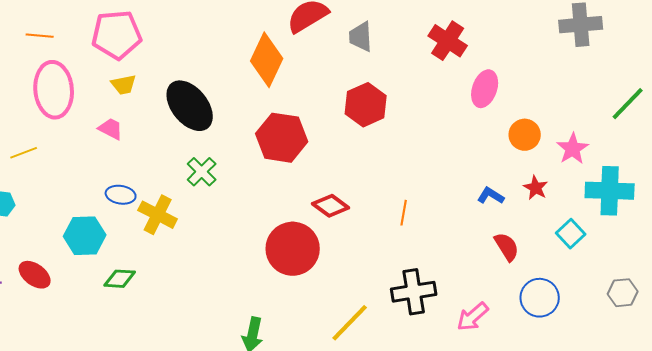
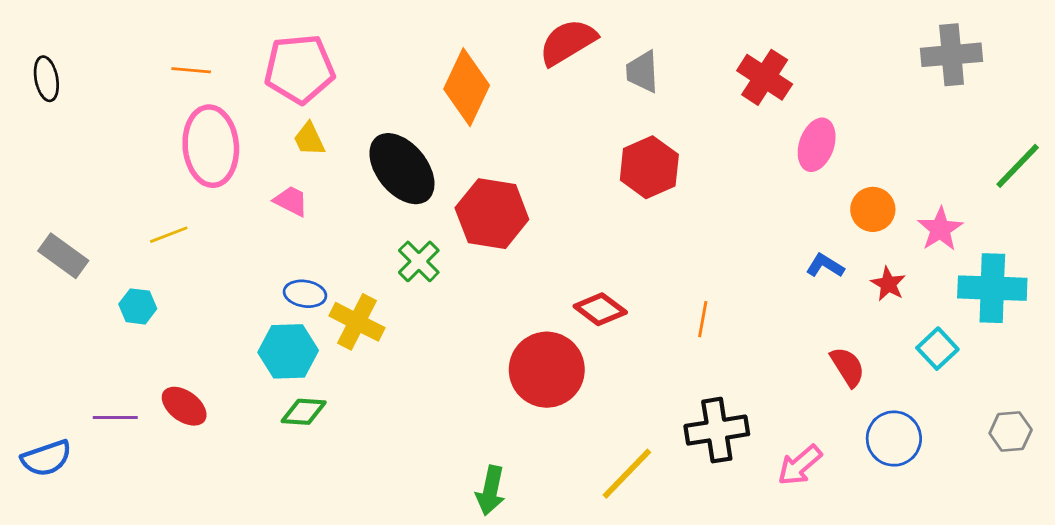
orange diamond: (267, 60) -> (467, 87), moved
yellow trapezoid: (124, 85) -> (309, 139), turned 76
red hexagon: (282, 138) -> (492, 214), moved
blue L-shape: (491, 196) -> (825, 266), moved
cyan hexagon: (85, 236) -> (288, 351), moved

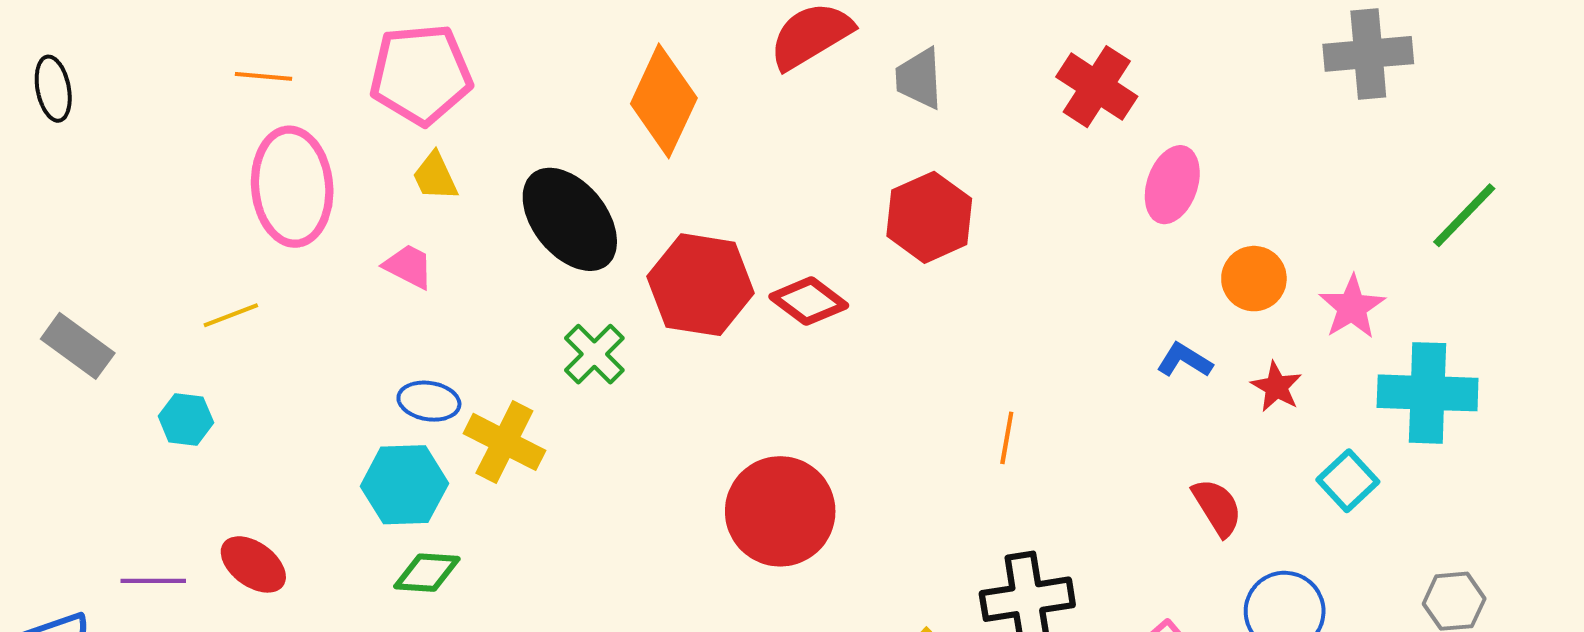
red diamond: (600, 309) -> (809, 301), moved

